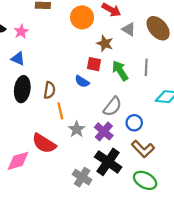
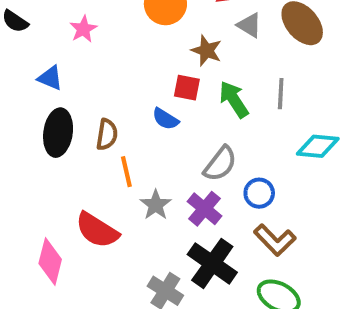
pink star: (21, 32) -> (83, 29), moved
pink diamond: (18, 161) -> (50, 261), turned -60

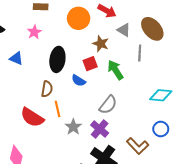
red square: (187, 88) -> (90, 64), turned -32
gray line: (281, 94) -> (140, 53), moved
black ellipse: (58, 133) -> (57, 59), moved
blue circle: (259, 193) -> (161, 129), moved
red semicircle: (97, 230) -> (32, 117), moved

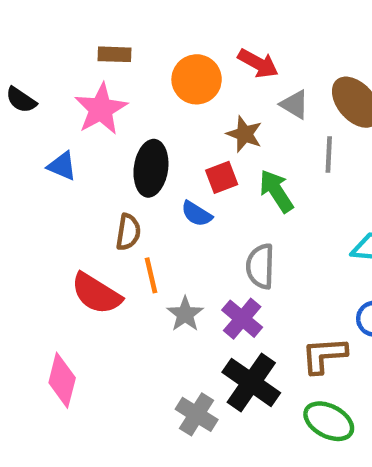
pink star: (34, 32) -> (101, 109), size x1.6
gray semicircle: (108, 105) -> (260, 266), turned 144
brown L-shape: (138, 146) -> (324, 355), turned 130

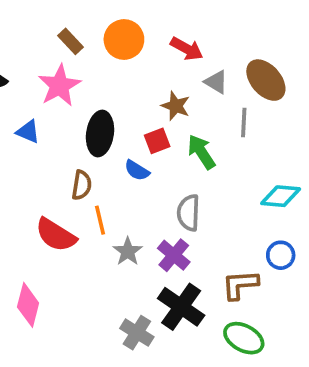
brown rectangle: (115, 54) -> (71, 41), turned 45
orange circle: (197, 79) -> (124, 39), moved

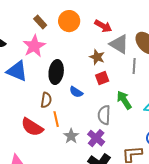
gray triangle: (216, 82) -> (119, 44), size x1.5
blue triangle: (28, 132) -> (17, 71), size x1.6
red square: (157, 141) -> (102, 78), moved
green arrow: (201, 152) -> (124, 100), moved

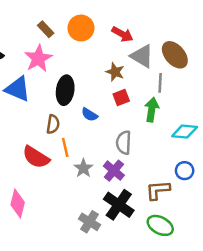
green arrow: (124, 100) -> (152, 110), moved, turned 42

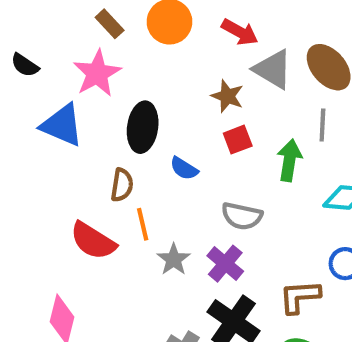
gray line: (160, 83) -> (322, 125), moved
gray semicircle: (124, 143) -> (242, 216), turned -80

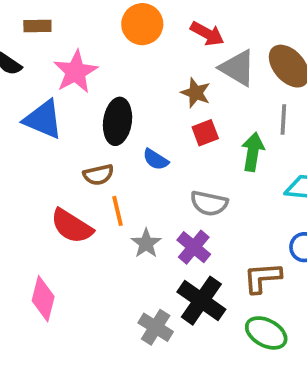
brown rectangle: (110, 24) -> (37, 26), moved, turned -48
brown semicircle: (122, 185) -> (98, 175), turned 68

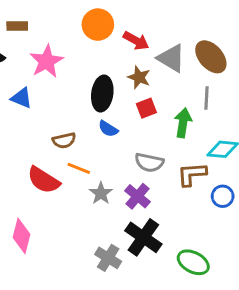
red arrow: (207, 34) -> (136, 41), moved
blue triangle: (43, 119) -> (22, 98), size x0.7
black ellipse: (118, 121) -> (102, 94), moved
orange line: (118, 211) -> (79, 168), turned -55
brown L-shape: (262, 278) -> (192, 174), moved

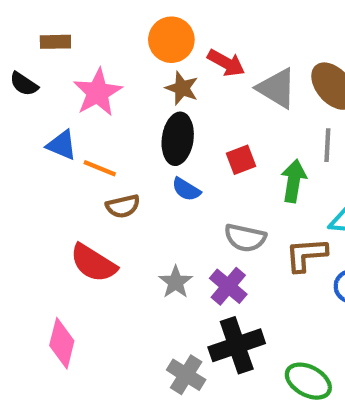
brown star: (139, 77) -> (182, 88), moved
orange line: (79, 168) -> (100, 168), moved
black cross: (143, 237) -> (237, 345), turned 36

